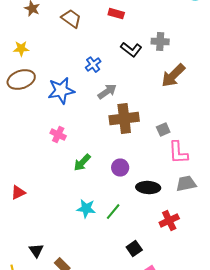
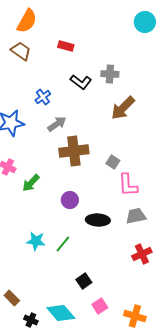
gray square: (163, 130) -> (113, 162), turned -32
green arrow: (82, 163) -> (31, 183), moved
red cross: (169, 221) -> (142, 254), moved

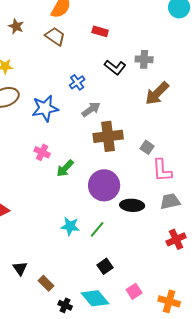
purple circle: (70, 200) -> (104, 185), size x1.8
black square: (84, 281) -> (105, 266), moved

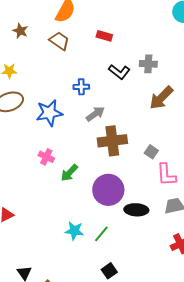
blue cross: (77, 82) -> (81, 87), turned 35

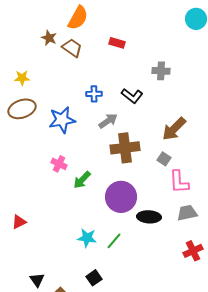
brown star: (20, 31) -> (49, 38), moved
black L-shape: (119, 72) -> (132, 96), moved
brown arrow: (161, 98) -> (174, 129), moved
black square: (109, 271) -> (94, 278), moved

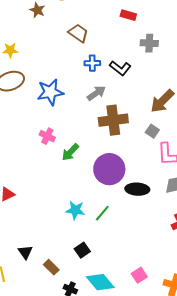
red rectangle: (117, 43) -> (128, 15), moved
brown trapezoid: (72, 48) -> (78, 33), moved
blue cross: (94, 94) -> (92, 63), moved

